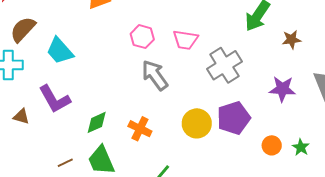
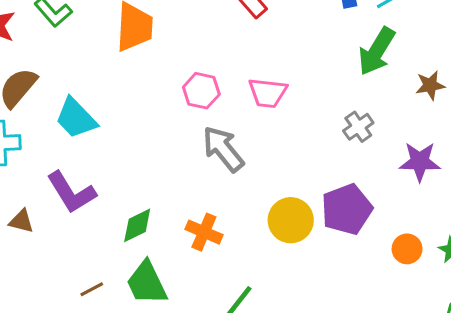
gray cross: (224, 65) -> (358, 127), moved, size x0.6

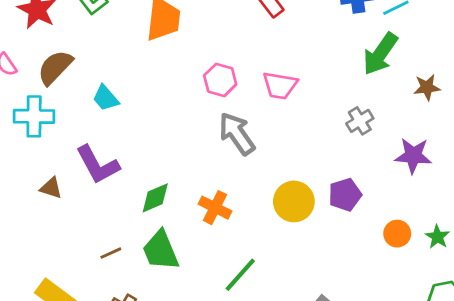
cyan trapezoid: (76, 118) -> (106, 98), size x0.7
purple pentagon: (347, 209) -> (345, 195), size x0.7

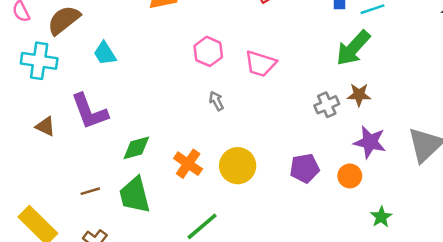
brown star: (427, 87) -> (359, 95), moved
gray arrow: (237, 134) -> (216, 101), size x0.5
yellow circle: (294, 201) -> (238, 166), moved
orange circle: (397, 234) -> (350, 176), moved

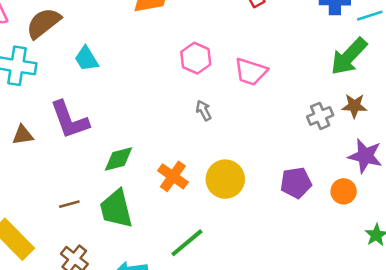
brown triangle: (45, 126) -> (23, 135), turned -35

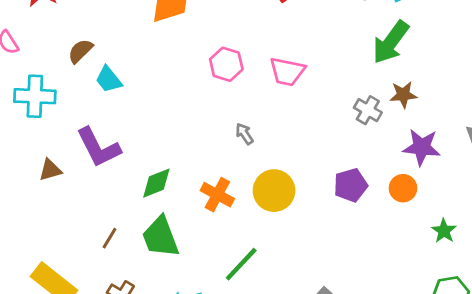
brown semicircle: (43, 23) -> (80, 51), moved, size x0.7
gray arrow: (204, 110) -> (244, 134), moved
gray cross: (320, 116) -> (368, 110), turned -30
brown line: (69, 204) -> (109, 238), turned -36

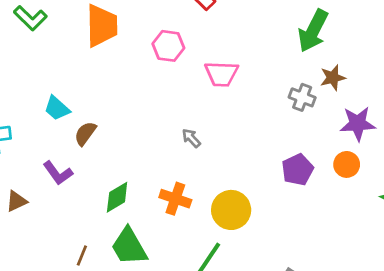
brown semicircle: (80, 51) -> (85, 133), moved
pink hexagon: (226, 64) -> (168, 46), moved
purple L-shape: (98, 147) -> (58, 173), size x0.7
yellow circle: (274, 191) -> (231, 210), moved

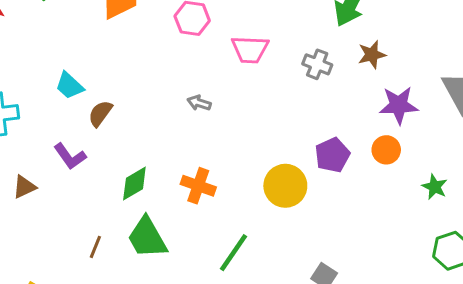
gray cross: (302, 97) -> (317, 64), moved
gray arrow: (191, 138) -> (199, 103), moved, turned -30
yellow circle: (231, 210) -> (285, 186), moved

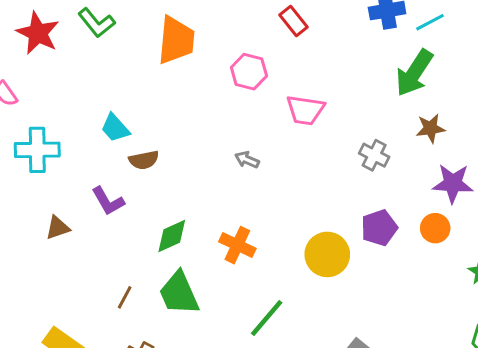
gray cross: (317, 64) -> (374, 155), moved
brown semicircle: (100, 113) -> (144, 160), turned -144

